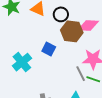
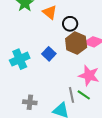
gray line: (81, 74) -> (72, 95), moved

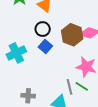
black circle: (70, 24) -> (43, 29), moved

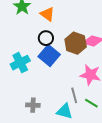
blue square: (45, 47) -> (49, 56), size x1.5
green line: (82, 86) -> (91, 103), moved

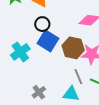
brown hexagon: (76, 43) -> (73, 48), moved
gray cross: (33, 105) -> (39, 92), turned -32

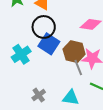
black circle: (42, 24) -> (44, 27), size x1.5
gray line: (78, 77) -> (78, 68), moved

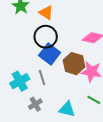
cyan cross: (21, 54) -> (20, 81), moved
gray line: (78, 68) -> (42, 78), moved

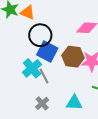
orange triangle: (46, 13) -> (28, 13), moved
cyan cross: (20, 81) -> (32, 68), moved

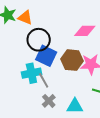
cyan cross: (32, 68) -> (31, 73), turned 30
gray cross: (42, 103) -> (49, 101), moved

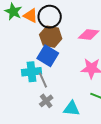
black circle: (39, 40) -> (50, 17), moved
brown hexagon: (72, 60) -> (51, 37), moved

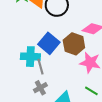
brown hexagon: (51, 37) -> (74, 44), moved

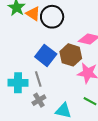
cyan cross: (30, 57) -> (18, 83), moved

